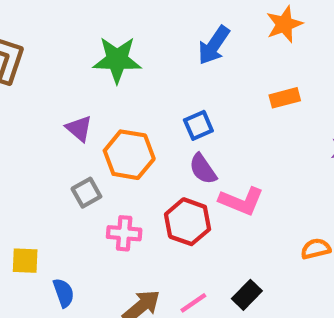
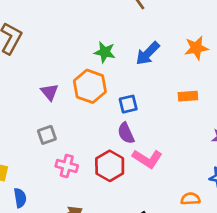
green star: (117, 60) -> (105, 52), moved, size x0.7
orange hexagon: (129, 155) -> (90, 86), moved

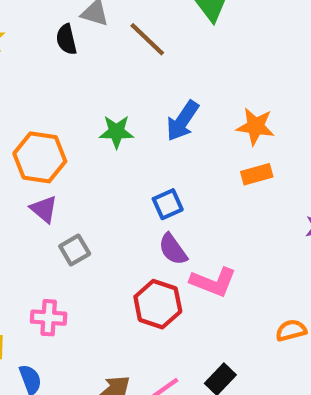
orange star: (196, 48) -> (255, 126), moved, turned 30
orange hexagon: (90, 86) -> (40, 157), moved
gray square: (47, 135) -> (75, 250), moved
pink cross: (67, 166) -> (49, 318), moved

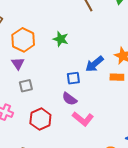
blue arrow: (182, 121) -> (95, 64), moved
purple semicircle: (173, 249) -> (69, 99), turned -35
red hexagon: (158, 304) -> (40, 119), moved

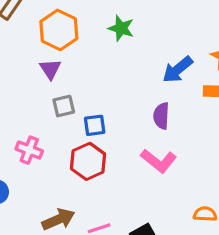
blue square: (73, 78) -> (95, 125), moved
purple semicircle: (69, 99) -> (161, 116), moved, turned 56

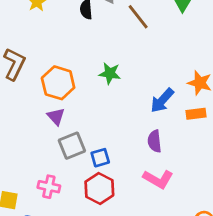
gray square: (64, 106) -> (72, 146), size x1.4

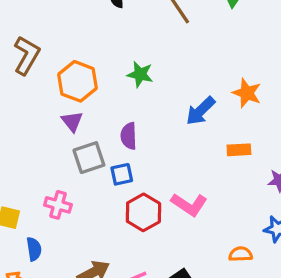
orange rectangle: (196, 114) -> (239, 150), moved
purple semicircle: (155, 141) -> (129, 136), moved
red hexagon: (99, 189) -> (143, 212), moved

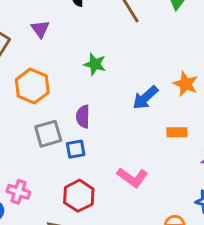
orange hexagon: (77, 81) -> (32, 86), moved
purple triangle: (72, 121) -> (40, 29), moved
pink cross: (58, 205) -> (18, 192), moved
red hexagon: (143, 212) -> (79, 196), moved

